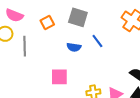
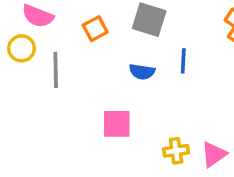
blue line: (97, 41) -> (183, 61), turned 40

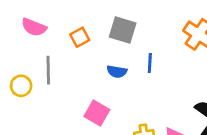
yellow circle: (22, 48) -> (21, 86), moved
pink square: (117, 124) -> (97, 113), turned 30

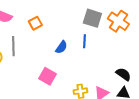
gray square: (123, 30) -> (92, 18), moved
blue semicircle: (117, 72) -> (61, 47), turned -64

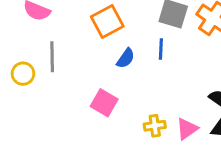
orange square: (35, 23) -> (107, 22), moved, size x1.5

